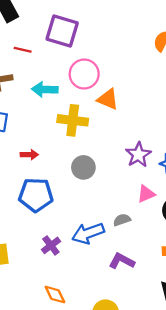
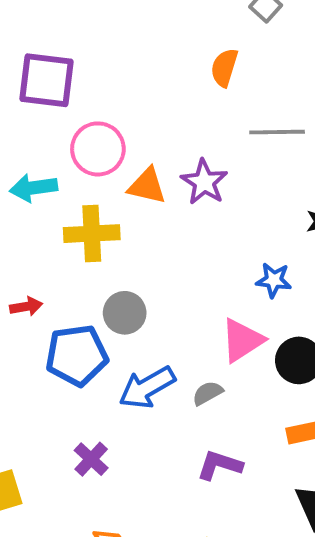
purple star: (138, 155) -> (204, 182), moved
pink triangle: (146, 194) -> (242, 340), size x1.4
blue pentagon: (36, 195) -> (77, 355), moved
blue arrow: (88, 233) -> (147, 387), moved

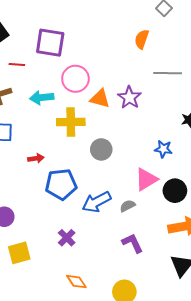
gray circle: (125, 313) -> (101, 149), moved
purple L-shape: (220, 465) -> (132, 243), turned 45

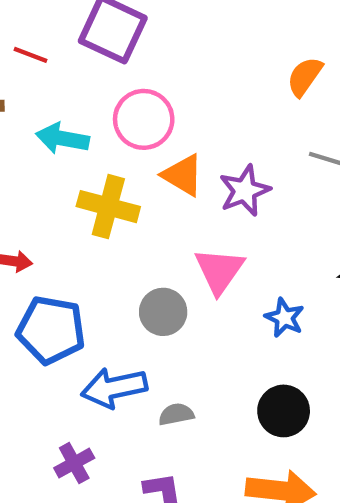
gray circle: (101, 149) -> (163, 312), moved
pink triangle: (146, 179) -> (219, 271), moved, turned -40
purple cross: (67, 238) -> (74, 463), moved

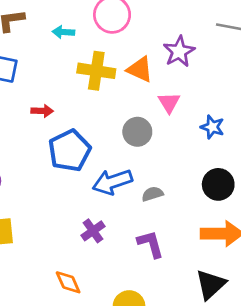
cyan arrow: (62, 138) -> (63, 32), size x0.7
orange triangle: (183, 175) -> (140, 69), moved
pink triangle: (219, 271) -> (169, 103), size x0.7
blue pentagon: (51, 330) -> (70, 151), turned -30

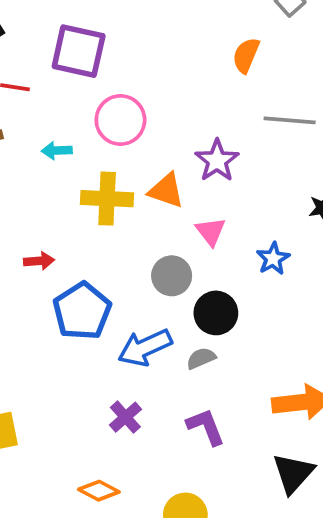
blue star: (212, 127) -> (273, 259), turned 30
black circle: (218, 184) -> (216, 313), moved
orange diamond: (68, 282) -> (99, 491), turned -32

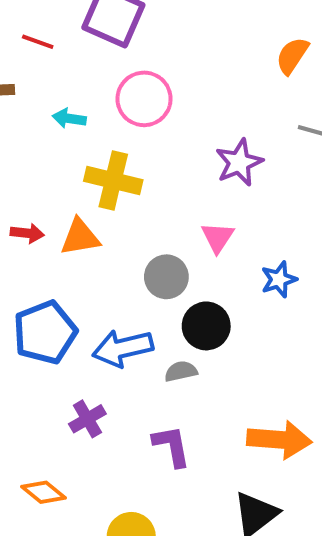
orange triangle: (166, 191) -> (80, 237), moved, turned -39
blue pentagon: (82, 311) -> (45, 332), moved

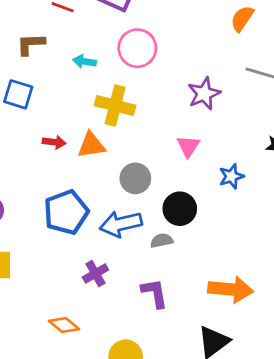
gray circle: (166, 277) -> (135, 178), moved

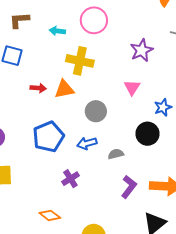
black circle: (180, 209) -> (147, 134), moved
blue arrow: (121, 224) -> (87, 143), size x0.7
purple L-shape: (155, 293) -> (129, 187), moved, turned 50

